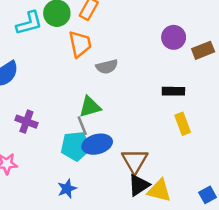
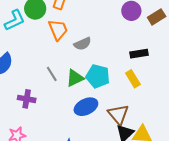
yellow rectangle: (183, 124) -> (133, 79), moved
gray line: (82, 126) -> (52, 74), moved
cyan pentagon: (76, 146) -> (98, 76), moved, turned 30

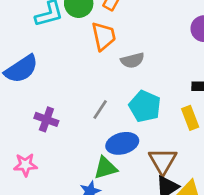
gray line: (52, 74) -> (100, 109), moved, turned 56
green triangle: (75, 78) -> (105, 168), moved

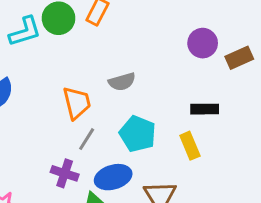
orange trapezoid: (104, 36) -> (77, 103), moved
purple cross: (46, 119) -> (65, 173), moved

